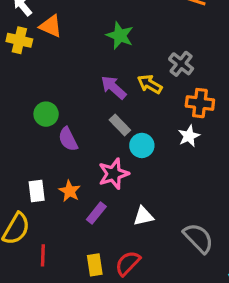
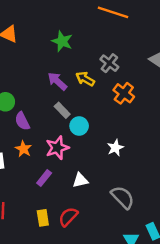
orange cross: (200, 103) -> (124, 93), turned 30
white star: (189, 136) -> (115, 148), moved
orange star: (70, 191) -> (23, 149), moved

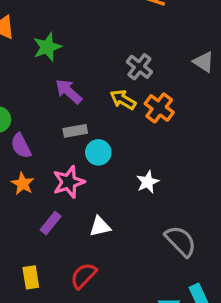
green star: (62, 41) -> (47, 47), moved, turned 30
yellow arrow: (85, 79) -> (123, 100), moved
gray rectangle: (62, 110) -> (75, 131), turned -56
gray semicircle: (123, 197) -> (181, 241), moved
yellow rectangle: (43, 218) -> (31, 277), moved

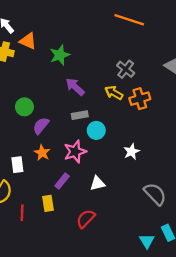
orange cross: (159, 108) -> (140, 99), turned 36
purple semicircle: (21, 146) -> (41, 126), turned 66
yellow rectangle: (31, 277) -> (48, 203), moved

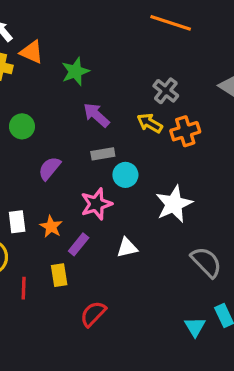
green circle: (24, 107) -> (22, 126), moved
white star: (132, 152) -> (174, 204), size x1.6
orange star: (42, 153) -> (51, 227), moved
red semicircle: (86, 219) -> (93, 314), moved

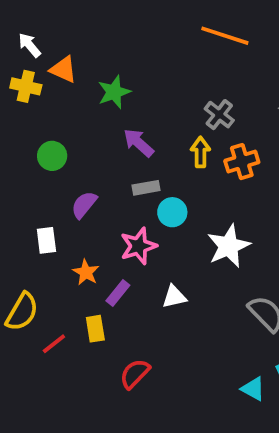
yellow arrow: (150, 123) -> (200, 152), turned 60
white rectangle: (17, 222) -> (46, 240), moved
red line: (24, 288) -> (54, 344), turned 50
cyan triangle: (195, 327) -> (253, 389), turned -30

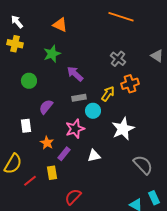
orange triangle: (63, 69) -> (60, 25), moved
green star: (114, 92) -> (52, 54), moved
yellow arrow: (200, 152) -> (108, 94), moved, turned 35

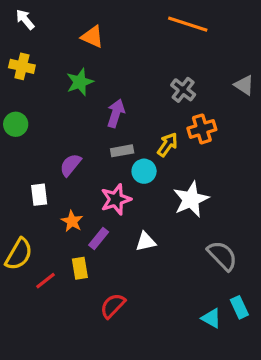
white arrow: (17, 22) -> (25, 19), moved
purple arrow: (75, 74) -> (116, 113), turned 66
green circle: (29, 81) -> (16, 124), moved

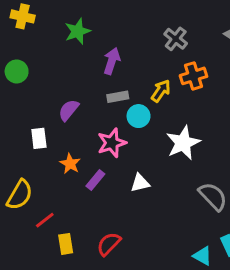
yellow rectangle: (80, 268) -> (66, 244), moved

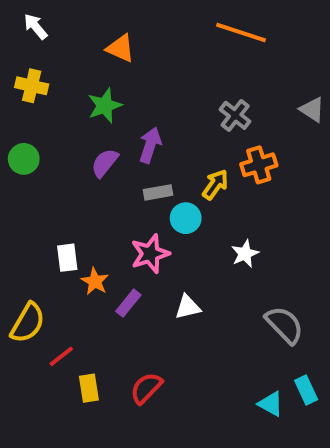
purple semicircle: (69, 110) -> (105, 163), moved
white rectangle: (39, 138) -> (67, 258), moved
white star: (183, 143) -> (245, 254), size x0.6

